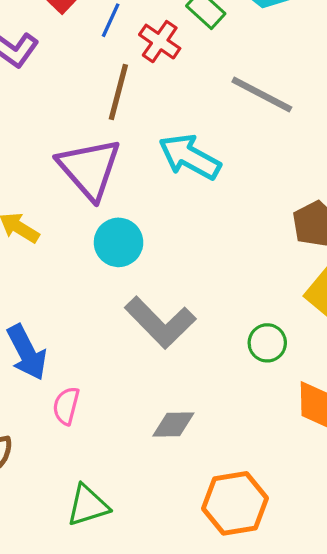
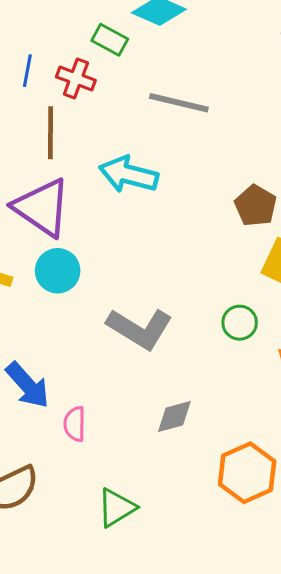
cyan circle: (119, 242) -> (58, 271), moved

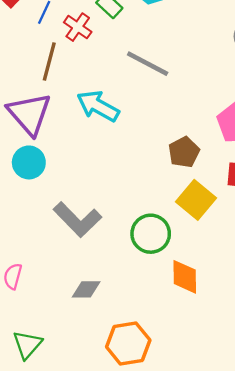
green circle: (240, 323) -> (151, 234), size x1.5
green triangle: (116, 508) -> (27, 345), turned -32

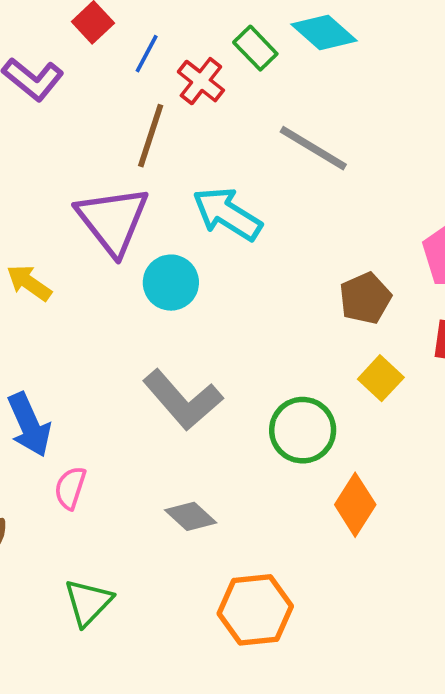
cyan circle: (29, 162) -> (171, 283), moved
yellow square: (196, 200) -> (381, 378), size x0.7
orange diamond: (185, 277) -> (355, 505), turned 30
gray diamond: (86, 289) -> (191, 516), turned 40

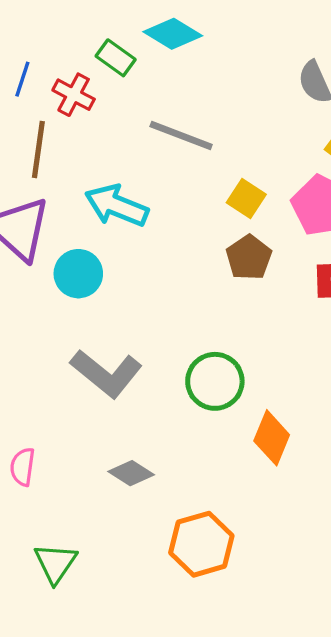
yellow square: (381, 378) -> (246, 198), moved

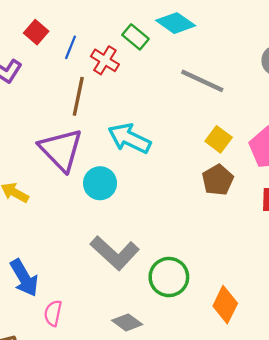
gray line: (181, 136) -> (202, 81), moved
green circle: (215, 381) -> (169, 277), moved

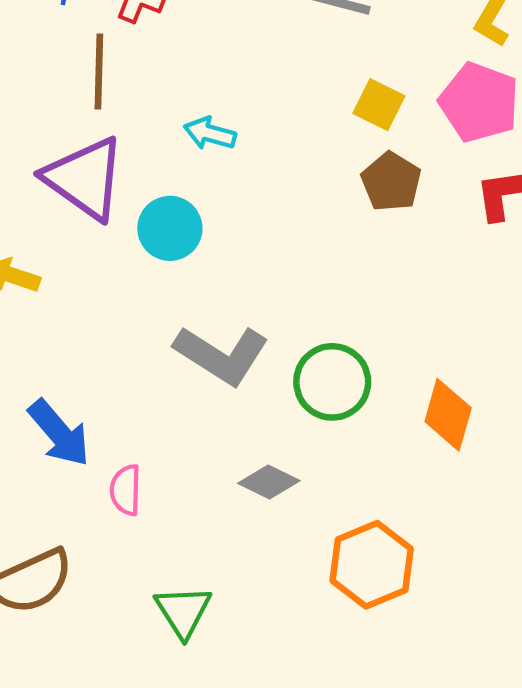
cyan arrow: (129, 138) -> (210, 133), size x0.6

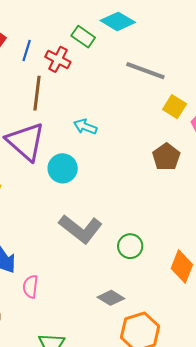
yellow square: (379, 105) -> (175, 107), moved
green circle: (332, 382) -> (130, 246), size x0.7
gray diamond: (269, 482) -> (111, 298), moved

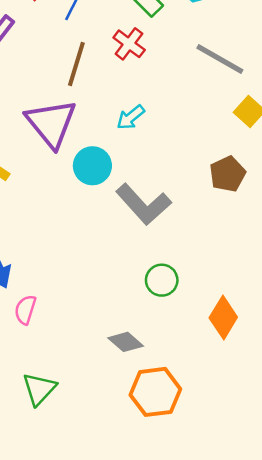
red cross: (58, 59) -> (129, 44), moved
cyan arrow: (85, 127) -> (131, 117), turned -70
gray L-shape: (81, 229) -> (143, 204), moved

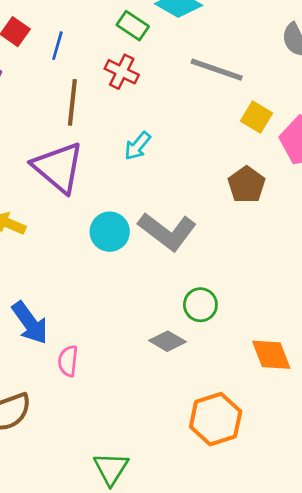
cyan circle: (92, 166) -> (110, 232), moved
orange diamond: (223, 318) -> (271, 355), moved, turned -42
gray diamond: (126, 342) -> (167, 341), moved
green triangle: (39, 389) -> (111, 469), moved

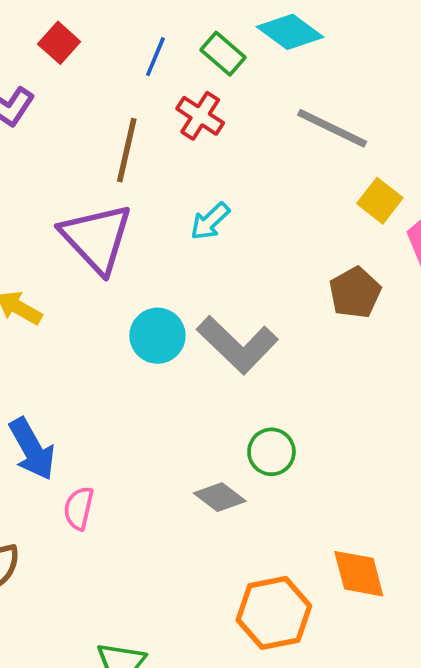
blue line: (57, 46) -> (155, 57), moved
orange diamond: (271, 355) -> (359, 574), moved

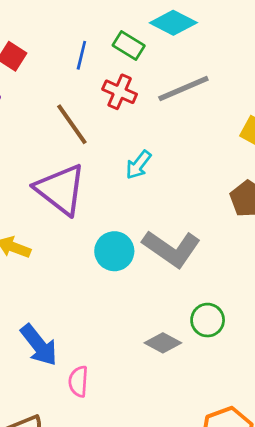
gray line: (332, 128) -> (183, 89), moved, turned -40
brown line: (127, 150) -> (72, 124), turned -39
gray diamond: (220, 497) -> (163, 343), moved

